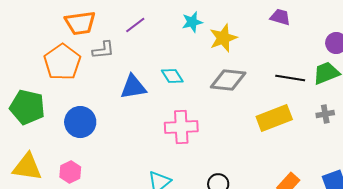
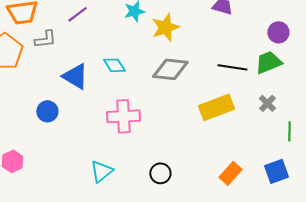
blue triangle: (133, 87) -> (75, 76), turned 40
gray cross: (325, 114) -> (267, 103), turned -36
blue circle: (80, 122) -> (47, 111), moved, size x0.7

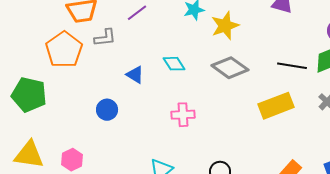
gray diamond: (170, 69) -> (230, 68), turned 30
blue triangle: (75, 76) -> (135, 75), size x0.7
pink cross: (123, 116) -> (183, 115), size x0.7

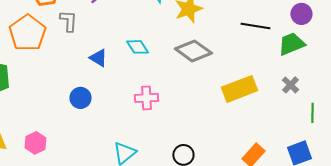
gray L-shape: (105, 38) -> (68, 21), turned -80
black line: (292, 66) -> (255, 26), moved
blue circle: (107, 110) -> (80, 98), moved

